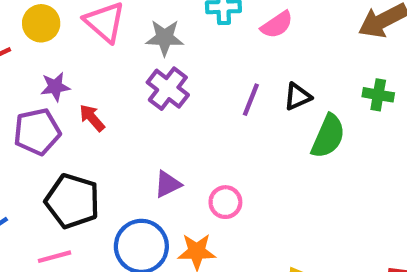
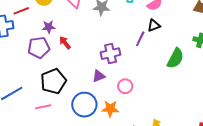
purple cross: (168, 89) -> (111, 54), moved, turned 36
black triangle: (298, 97) -> (154, 25), moved
black pentagon: (72, 201) -> (53, 81), turned 30

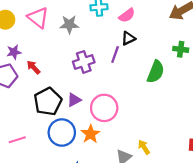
purple cross: (111, 54) -> (84, 62), moved
black pentagon: (53, 81) -> (48, 102), moved
pink circle: (125, 86) -> (104, 108), size x1.6
orange star: (110, 109) -> (90, 134), turned -30

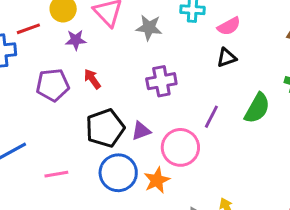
purple star: (14, 52) -> (76, 40), moved
purple line: (115, 55) -> (211, 117), moved

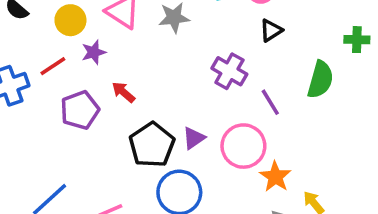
red line: (28, 29) -> (53, 66), moved
purple cross: (161, 81) -> (229, 71), moved, turned -36
purple line: (211, 117) -> (270, 102), turned -45
orange star: (157, 180) -> (275, 177), moved

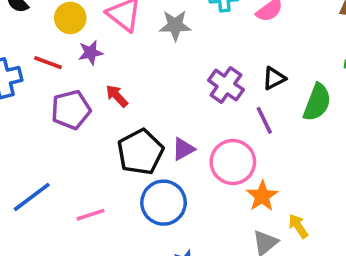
black triangle: (271, 30) -> (274, 78), moved
red line: (53, 66) -> (48, 63), turned 48

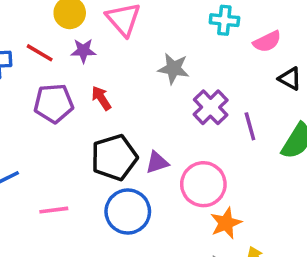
gray star: (175, 25) -> (174, 69), moved
black triangle: (274, 78) -> (290, 79), moved, turned 45
purple line: (264, 120) -> (250, 126), moved

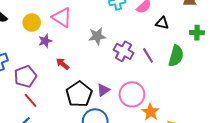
red line: (40, 53) -> (30, 100), moved, turned 35
purple pentagon: (54, 103) -> (25, 76), moved

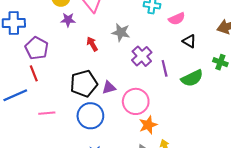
green semicircle: (176, 56) -> (192, 78), turned 30
red arrow: (63, 64) -> (92, 44), moved
purple pentagon: (25, 76) -> (37, 48), turned 30

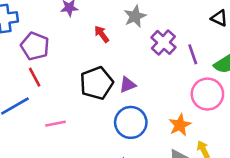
gray star: (121, 32) -> (135, 16), turned -30
pink circle: (136, 101) -> (207, 94), moved
blue circle: (90, 116) -> (131, 122), moved

